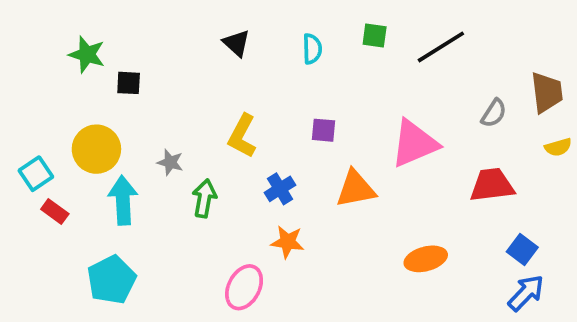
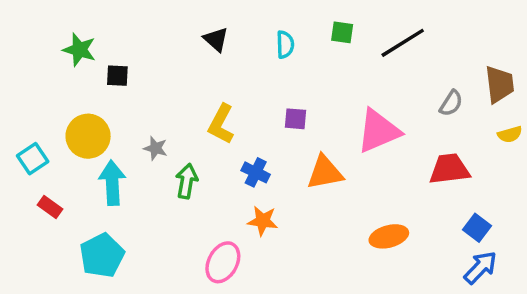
blue cross: (280, 189) -> (256, 172), turned -32
red rectangle: (55, 212) -> (50, 207), moved

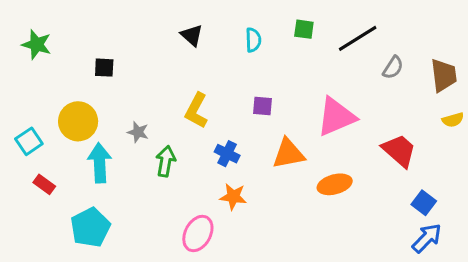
green star: (79, 50) -> (37, 45), moved
gray semicircle: (451, 103) -> (393, 68), moved
red trapezoid: (449, 169) -> (399, 151), turned 48
orange ellipse: (389, 236) -> (335, 184), moved

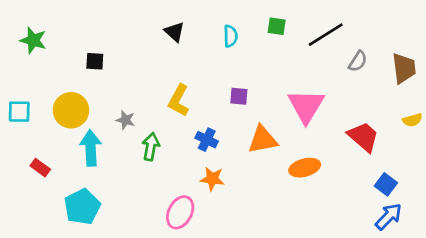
pink triangle: (336, 117) -> (306, 106), turned -36
yellow semicircle: (453, 120) -> (412, 120), moved
cyan square: (29, 141) -> (19, 112), moved, turned 35

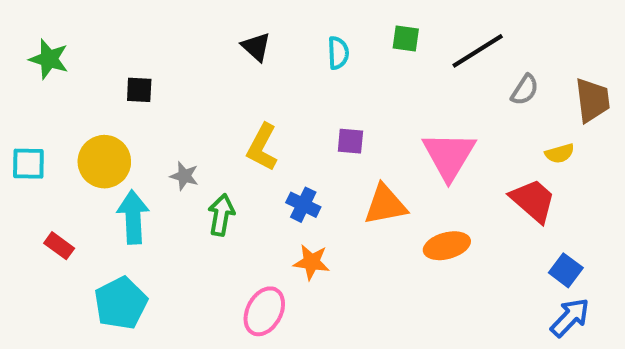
yellow semicircle: (412, 120) -> (560, 153), moved

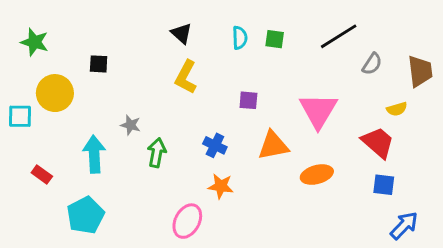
green square: (406, 39) -> (275, 39), moved
yellow L-shape: (262, 147) -> (186, 77), moved
yellow circle: (104, 162) -> (55, 93), moved
blue square: (566, 270) -> (384, 185), moved, turned -30

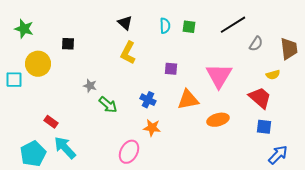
green arrow: (157, 153) -> (108, 105), turned 120
cyan arrow: (94, 154) -> (65, 148), moved, turned -40
red rectangle: (42, 175) -> (51, 122), moved
cyan pentagon: (85, 215) -> (33, 154), moved

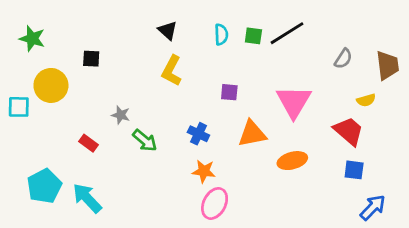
black line: (233, 25) -> (287, 33), moved
red rectangle: (51, 122) -> (89, 143), moved
pink ellipse: (129, 152) -> (215, 203), moved
cyan pentagon: (33, 154) -> (44, 186), moved

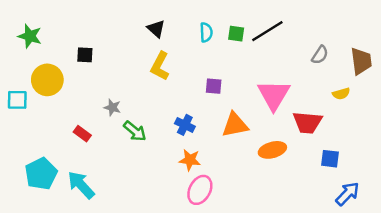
red trapezoid: (349, 131) -> (307, 122), moved, turned 144

